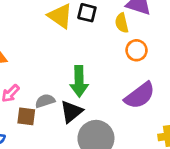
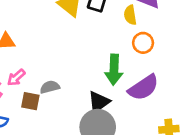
green arrow: (79, 81) -> (114, 70), moved
black triangle: (71, 112) -> (99, 102), moved

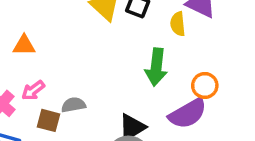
orange circle: (143, 43) -> (205, 85), moved
green arrow: (114, 70) -> (156, 67), moved

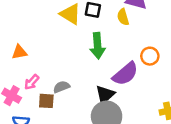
green arrow: (156, 67) -> (98, 46), moved
purple semicircle: (188, 114) -> (125, 74), moved

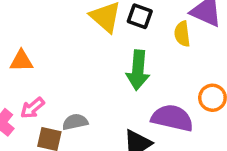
purple semicircle: (125, 74) -> (172, 118), turned -136

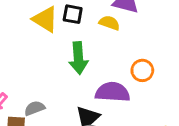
yellow semicircle: (182, 34) -> (109, 23), turned 126

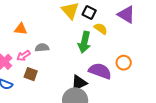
yellow semicircle: (109, 23) -> (101, 29), moved
gray semicircle: (34, 108) -> (42, 48), moved

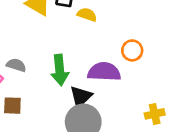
green arrow: (84, 42) -> (60, 70), moved
gray semicircle: (42, 48) -> (16, 65), turned 40

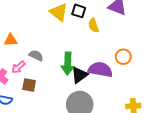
yellow semicircle: (87, 15) -> (94, 25), turned -136
black triangle: (81, 97) -> (79, 75), moved

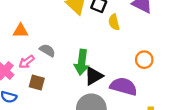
purple semicircle: (100, 70) -> (123, 86), moved

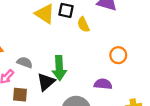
black triangle: (94, 76) -> (46, 82), moved
purple semicircle: (123, 86) -> (103, 84), size x0.7

